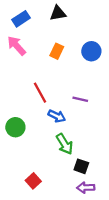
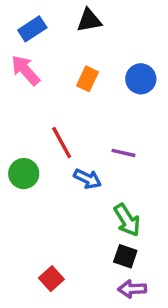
green circle: (15, 127) -> (24, 174), moved
green arrow: (65, 144) -> (127, 220), moved

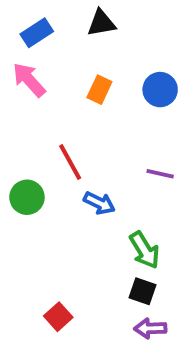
purple line: (124, 153) -> (160, 174), moved

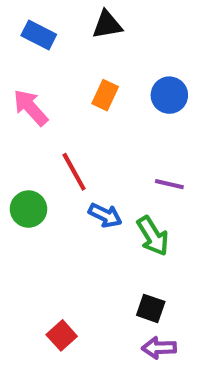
blue rectangle: (37, 33) -> (39, 35), turned 60
pink arrow: (29, 80) -> (31, 108), moved
green arrow: (144, 250) -> (153, 236), moved

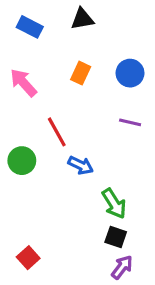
purple line: (169, 184) -> (130, 122), moved
green arrow: (153, 236) -> (114, 204), moved
red square: (62, 335) -> (28, 258), moved
purple arrow: (159, 348) -> (122, 267), turned 130

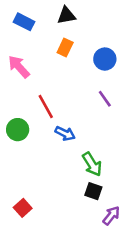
orange rectangle: (81, 73) -> (65, 47), moved
purple line: (130, 122) -> (105, 99), turned 42
purple arrow: (122, 267) -> (111, 216), moved

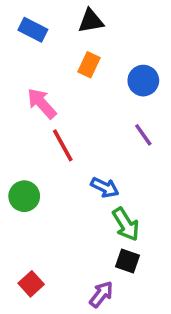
pink arrow: (19, 67) -> (42, 103), moved
green circle: (18, 130) -> (24, 196), moved
blue arrow: (65, 133) -> (105, 187), moved
purple arrow: (111, 216) -> (101, 294), moved

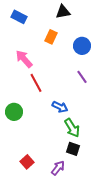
black triangle: (91, 21) -> (63, 12), moved
red square: (31, 284) -> (27, 162), moved

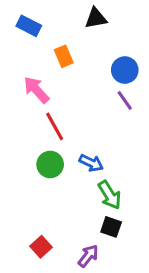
orange rectangle: (51, 37) -> (64, 56), moved, turned -48
purple line: (82, 77) -> (125, 100), moved
green circle: (14, 112) -> (50, 164), moved

